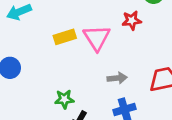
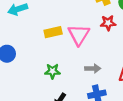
green star: (64, 99) -> (52, 71), moved

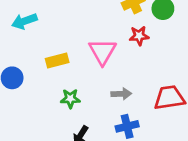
yellow rectangle: (53, 32) -> (57, 60), moved

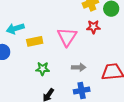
cyan arrow: (24, 21) -> (15, 29), moved

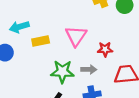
red star: (93, 27) -> (105, 49), moved
green star: (43, 69) -> (62, 72), moved, size x1.5

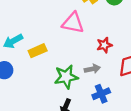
pink triangle: (76, 36) -> (73, 23), moved, turned -40

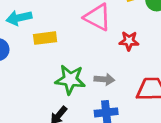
red star: (104, 45) -> (129, 41), moved

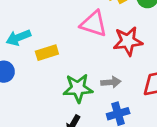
red star: (129, 41) -> (128, 41), size x1.5

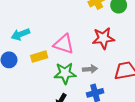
pink triangle: (94, 24) -> (64, 44), moved
yellow rectangle: (47, 53) -> (39, 57), moved

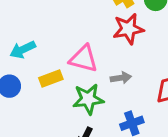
red star: (103, 38) -> (128, 29), moved
gray arrow: (90, 69) -> (121, 78), moved

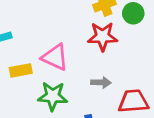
gray arrow: (121, 78) -> (101, 82), moved

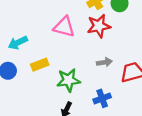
pink triangle: (55, 57) -> (64, 27), moved

